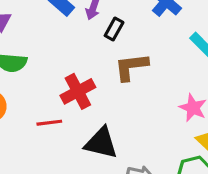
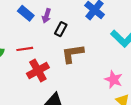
red line: (49, 123) -> (25, 49), moved

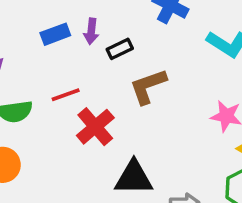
blue rectangle: (26, 13) -> (55, 34), turned -49
black rectangle: (61, 29) -> (120, 49), turned 48

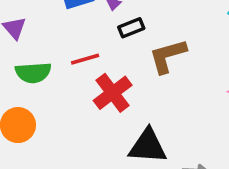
black rectangle: (120, 49) -> (131, 28), moved

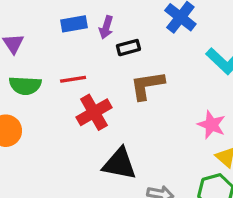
black rectangle: (131, 28) -> (128, 48), moved

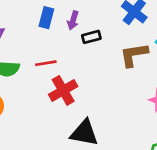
blue rectangle: (74, 24) -> (46, 18), turned -65
brown L-shape: (147, 85) -> (134, 55), moved

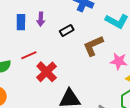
black rectangle: (91, 37) -> (67, 30), moved
brown L-shape: (134, 55) -> (93, 46), moved

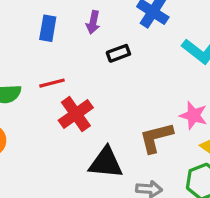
purple arrow: (41, 19) -> (93, 22), moved
brown L-shape: (93, 46) -> (156, 138), moved

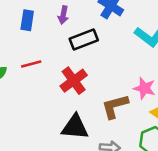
black rectangle: (118, 53) -> (84, 39), size x1.5
red cross: (76, 114) -> (74, 81), moved

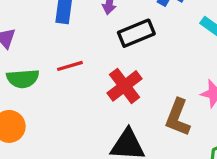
brown L-shape: (115, 106) -> (178, 117), turned -52

